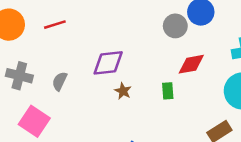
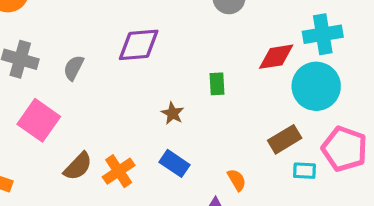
red diamond: (191, 64) -> (276, 57), moved
brown star: (123, 91) -> (173, 113), moved

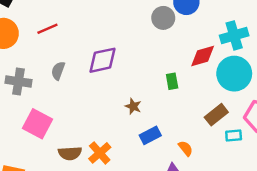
gray semicircle: (74, 68) -> (58, 71), moved
green rectangle: (217, 84) -> (172, 81), moved
blue rectangle: (175, 163) -> (150, 135), moved, turned -54
brown semicircle: (78, 166) -> (70, 153), turned 50

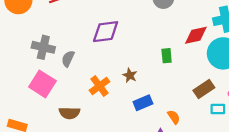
gray semicircle: (58, 71) -> (68, 59), moved
gray cross: (18, 81) -> (43, 47), moved
orange cross: (100, 153) -> (99, 86), moved

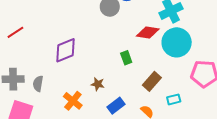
red diamond: (196, 35) -> (148, 32), turned 35
brown rectangle: (204, 89) -> (152, 81), moved
cyan rectangle: (218, 109) -> (174, 99), moved

